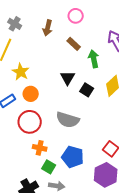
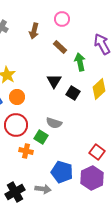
gray semicircle: (68, 120) -> (54, 123), size x0.7
blue pentagon: (73, 157) -> (62, 172), moved
green square: (49, 167) -> (41, 137), moved

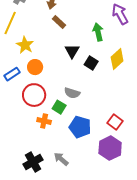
brown rectangle: (60, 47) -> (59, 22), moved
blue pentagon: (62, 172) -> (80, 127), moved
gray arrow: (43, 189) -> (61, 159), turned -147

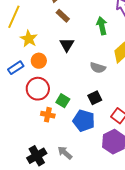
black triangle: (72, 51) -> (67, 45), moved
black square: (91, 63) -> (95, 98), moved, turned 32
gray semicircle: (72, 93) -> (98, 68), moved

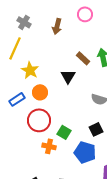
brown rectangle: (63, 16) -> (83, 58), moved

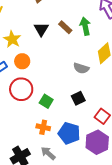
black triangle: (68, 76) -> (41, 29), moved
orange cross: (49, 146) -> (43, 127), moved
blue pentagon: (85, 152) -> (69, 133), moved

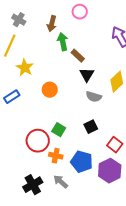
green arrow: (85, 26) -> (63, 42), moved
black triangle: (41, 29) -> (87, 75), moved
orange circle: (22, 61) -> (50, 90), moved
red circle: (21, 89) -> (38, 141), moved

